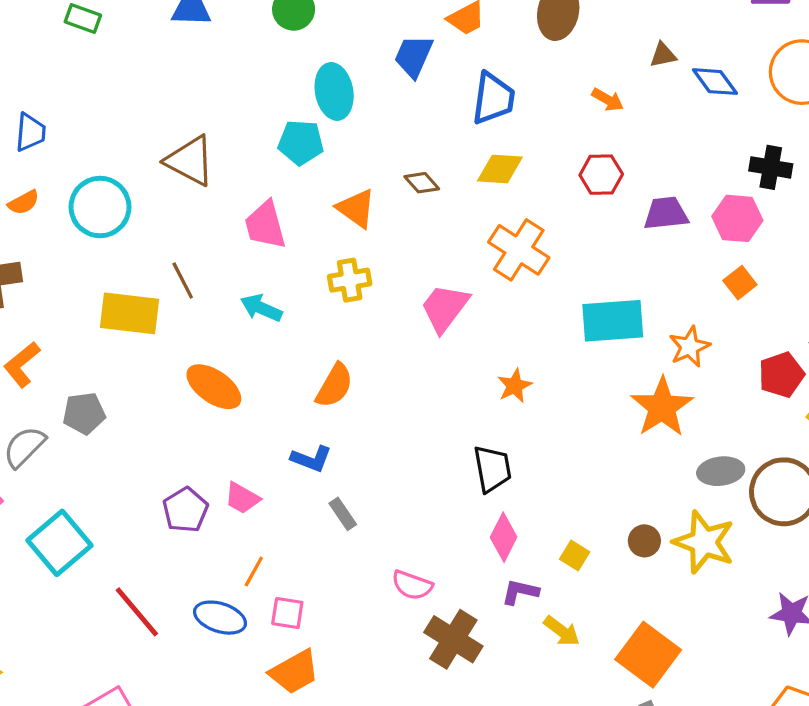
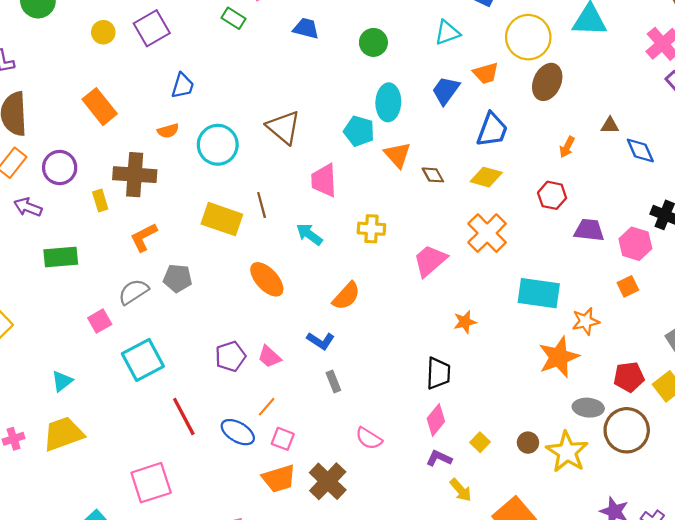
orange arrow: (608, 100) -> (567, 147), turned 75
orange triangle: (356, 208) -> (397, 155), moved
red pentagon: (781, 375) -> (629, 377), moved
brown cross: (453, 639) -> (328, 481), moved

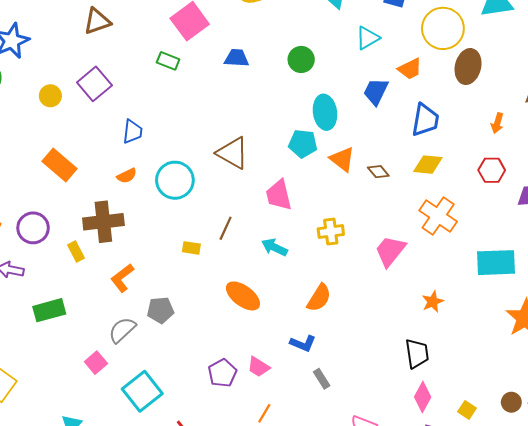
brown line: (262, 205) -> (226, 228), turned 50
yellow rectangle: (222, 219) -> (191, 248), size x0.5

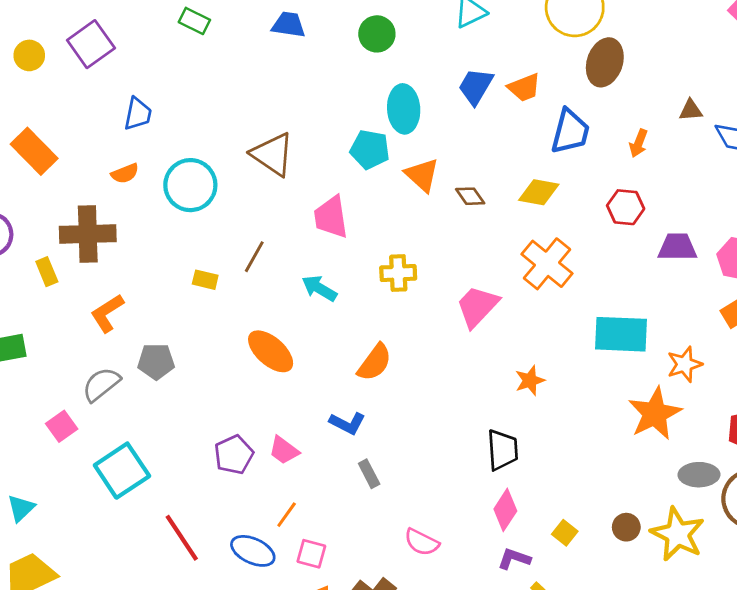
orange trapezoid: (410, 69) -> (524, 88), moved
blue trapezoid: (425, 120) -> (570, 132), moved

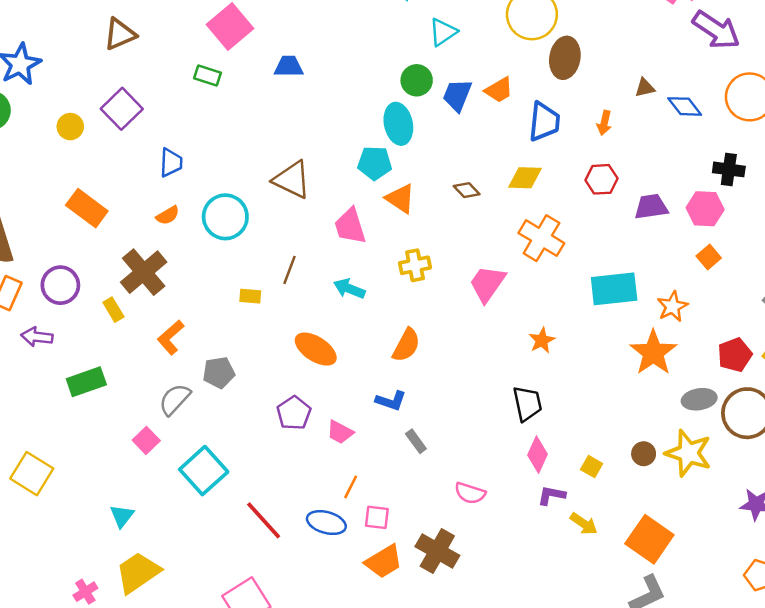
green circle: (377, 34) -> (417, 80), moved
orange triangle: (422, 175) -> (400, 198), moved
brown cross: (88, 234) -> (144, 272), turned -30
purple pentagon: (234, 455) -> (294, 413), moved

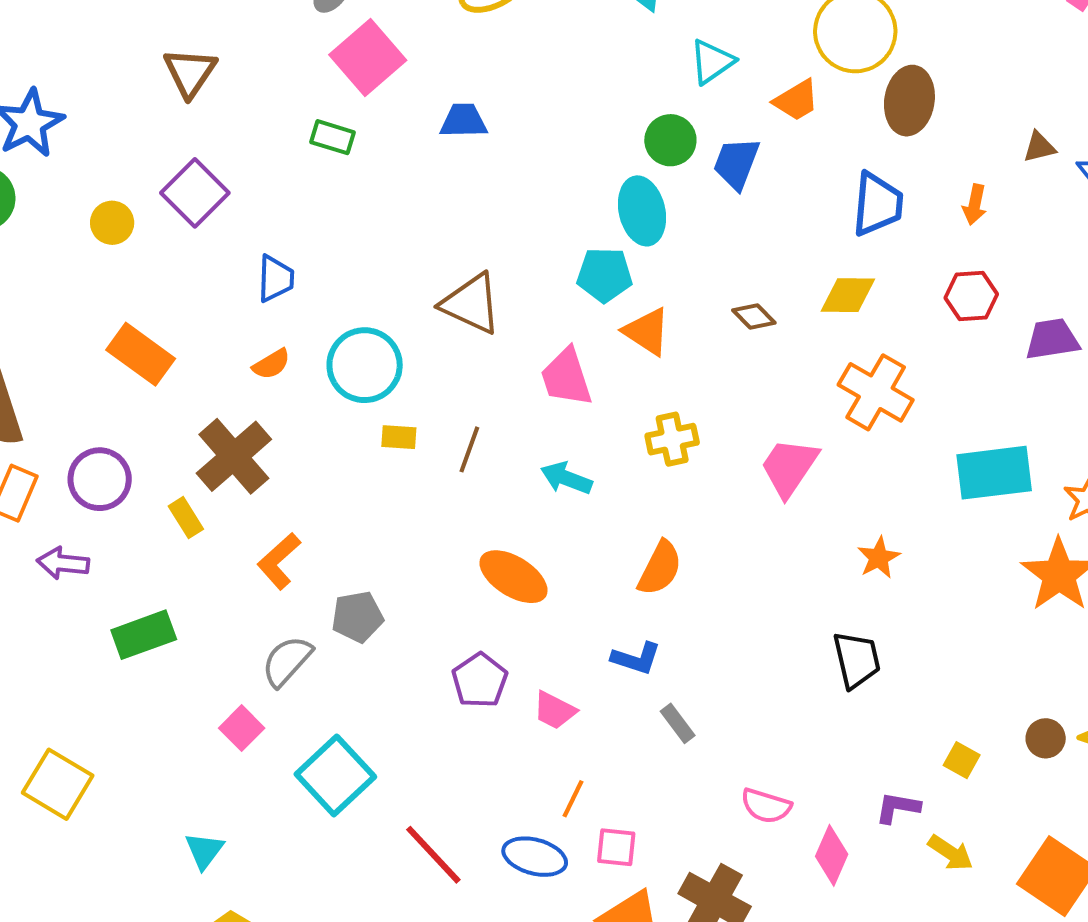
brown triangle: (120, 34) -> (190, 72), turned -32
orange trapezoid: (499, 90) -> (796, 100), moved
yellow rectangle: (250, 296) -> (399, 437), moved
pink diamond: (538, 455) -> (832, 855), moved

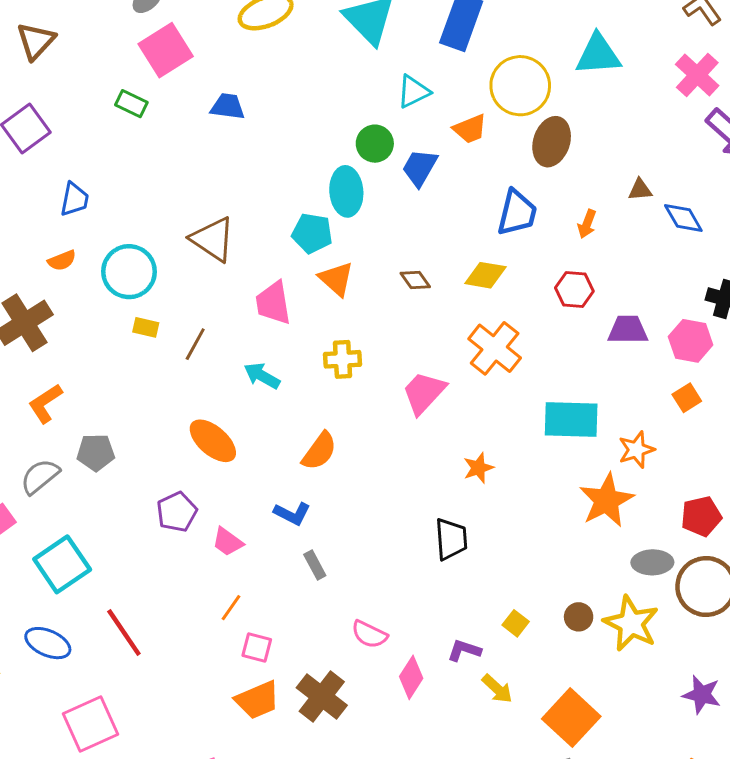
blue ellipse: (535, 857) -> (48, 643), moved

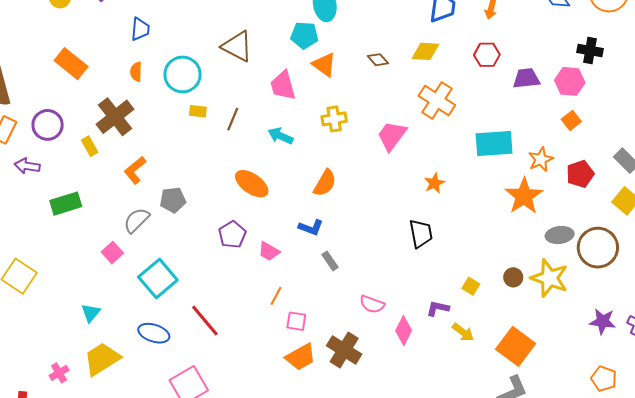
orange semicircle: (62, 260) -> (136, 72), turned 120
red pentagon: (701, 516) -> (580, 174), moved

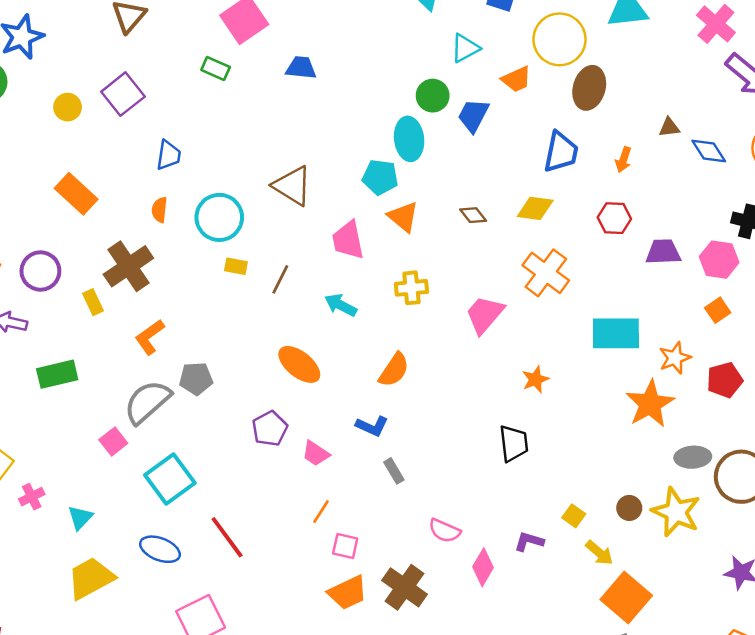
gray semicircle: (137, 220) -> (147, 402), size x1.4
yellow arrow: (463, 332) -> (599, 553), moved
pink cross: (59, 373) -> (32, 497), moved

